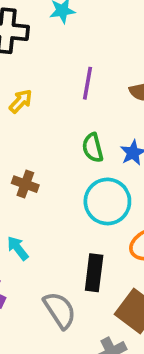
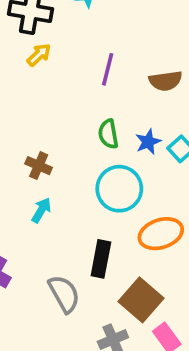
yellow arrow: (21, 101) -> (39, 55), moved
cyan arrow: (18, 248) -> (41, 210), moved, turned 65

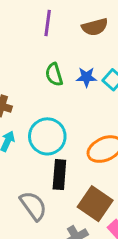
blue star: (148, 142) -> (86, 77), turned 30
cyan circle: (119, 189) -> (47, 136), moved

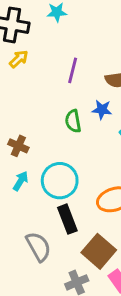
blue star: (86, 77) -> (102, 110), moved
black rectangle: (59, 175) -> (67, 219), turned -32

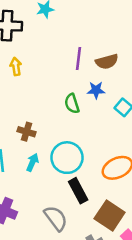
yellow arrow: (19, 59) -> (16, 67), moved, turned -48
purple line: (73, 70) -> (79, 58), moved

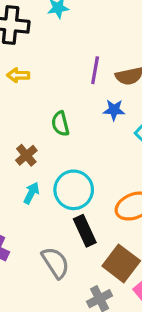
yellow arrow: (16, 67) -> (18, 75), turned -84
green semicircle: (72, 104) -> (60, 124), moved
brown cross: (27, 132) -> (26, 155), turned 30

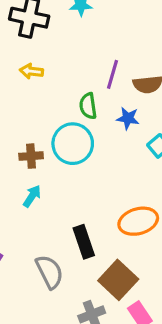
green semicircle: (60, 124) -> (88, 106), moved
brown cross: (26, 155) -> (31, 156), turned 30
cyan circle: (74, 190) -> (73, 144), moved

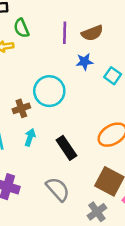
green semicircle: (88, 106) -> (21, 28), moved
black rectangle: (84, 242) -> (66, 148), moved

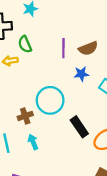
cyan arrow: (30, 137) -> (33, 142), turned -40
black rectangle: (66, 148) -> (79, 127), moved

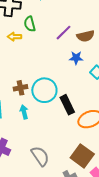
purple line: (63, 48) -> (64, 33), turned 36
cyan circle: (50, 100) -> (44, 90), moved

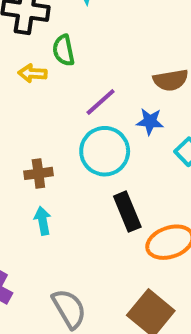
purple line: (64, 33) -> (101, 102), moved
cyan circle: (44, 90) -> (105, 151), moved

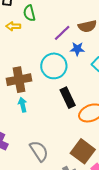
purple line: (101, 102) -> (62, 33), moved
brown cross: (38, 173) -> (19, 80), size x1.6

